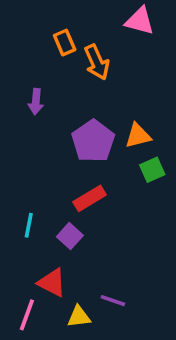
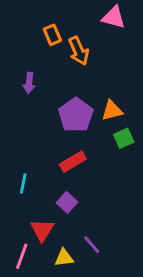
purple square: (70, 236) -> (67, 202), moved
red triangle: (52, 283) -> (42, 230), turned 35
purple line: (113, 301) -> (92, 245), turned 30

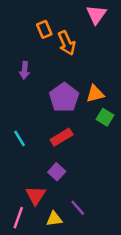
pink triangle: (114, 17) -> (96, 15), turned 50
green square: (124, 138) -> (105, 117), turned -35
cyan line: (23, 183) -> (19, 138), moved, turned -42

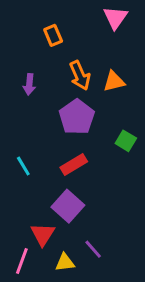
orange arrow: (67, 43) -> (80, 75), moved
orange triangle: (95, 94) -> (114, 81), moved
purple square: (57, 172) -> (68, 206), size x1.5

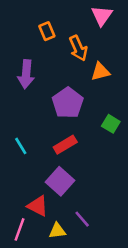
orange arrow: (80, 75) -> (78, 48), moved
purple arrow: (29, 84) -> (26, 74), size x1.5
red triangle: (43, 234) -> (38, 206), turned -35

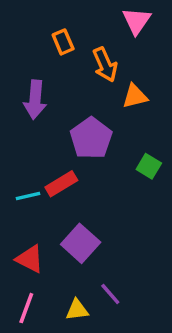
red rectangle: (65, 145) -> (61, 184), moved
cyan line: (21, 146) -> (28, 196), turned -72
red triangle: (38, 206) -> (30, 259), moved

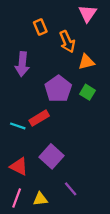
green square: (149, 166) -> (87, 92), moved
cyan line: (28, 196) -> (18, 126), turned 32
yellow triangle: (77, 310) -> (40, 199), moved

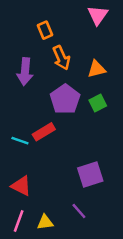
orange arrow: (67, 42) -> (61, 58), moved
green square: (87, 92) -> (98, 103), turned 32
purple square: (52, 156) -> (90, 175), moved, turned 30

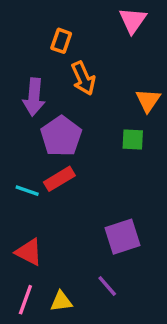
orange rectangle: (45, 30) -> (61, 41), turned 42
orange triangle: (97, 69) -> (148, 100), moved, turned -42
purple pentagon: (65, 99) -> (61, 136), moved
green square: (98, 103) -> (133, 140), turned 30

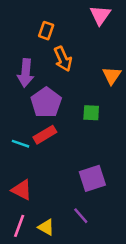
green square: (133, 140) -> (91, 113), moved
yellow triangle: (61, 301) -> (46, 227), turned 36

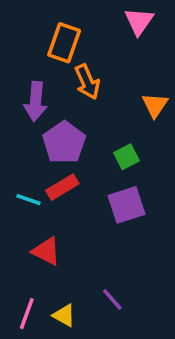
orange rectangle: (46, 31) -> (64, 43), size x1.5
green square: (91, 113) -> (127, 157), turned -30
purple square: (92, 178) -> (127, 205), moved
red triangle: (22, 190) -> (46, 251), moved

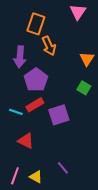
green square: (127, 157) -> (84, 88), moved, turned -32
purple square: (127, 205) -> (59, 115), moved

